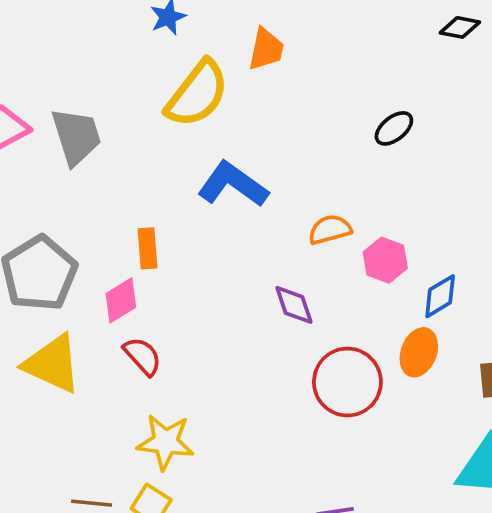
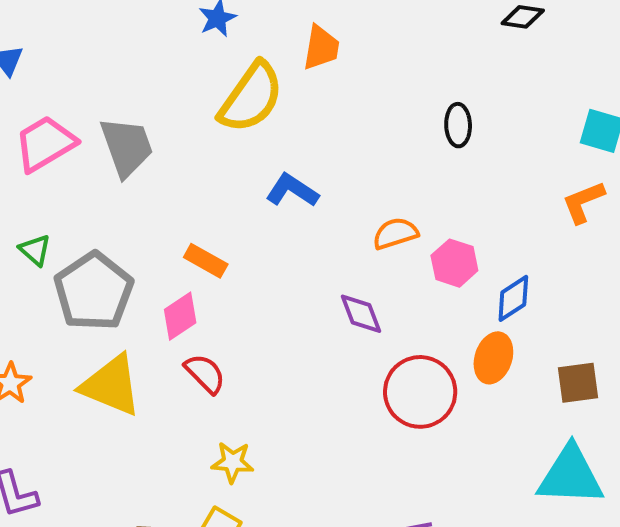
black ellipse: (394, 128) -> (458, 125), turned -51
blue L-shape: (233, 184) -> (292, 190), size x0.7
orange rectangle: (147, 248) -> (206, 261), turned -54
yellow star: (165, 442) -> (233, 462), size x0.7

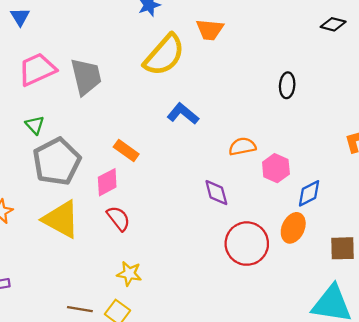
orange trapezoid: (321, 48) -> (210, 30), turned 80
green triangle: (35, 250) -> (35, 125), moved

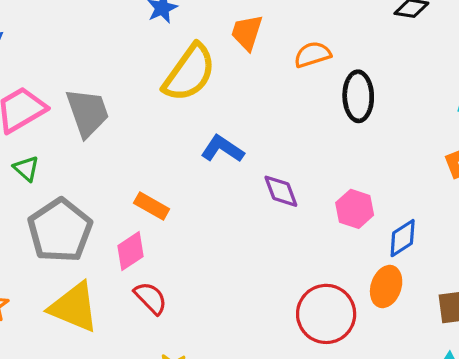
orange trapezoid: (210, 30) -> (247, 32), turned 108
black ellipse: (287, 85) -> (358, 96), size x1.4
green triangle: (35, 125) -> (26, 169), moved
orange semicircle: (242, 146) -> (312, 55), moved
purple diamond: (216, 193) -> (281, 191), moved

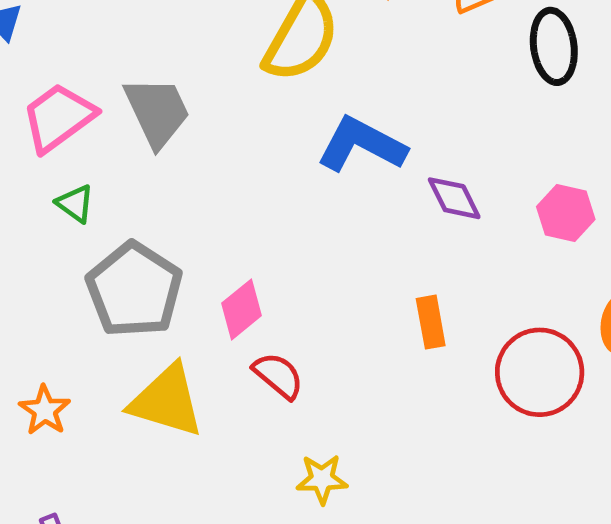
blue L-shape: (222, 149) -> (362, 145), size x1.4
orange rectangle: (152, 206) -> (431, 322), moved, turned 56

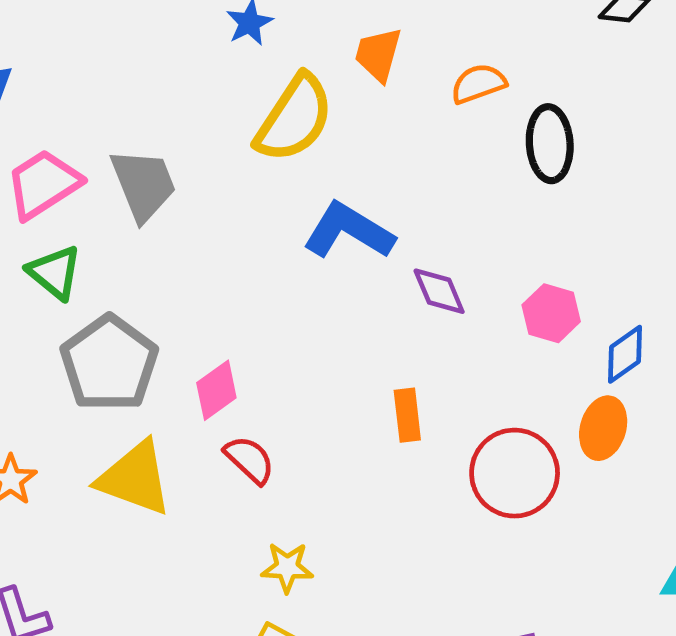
green triangle: (75, 204) -> (55, 272), size x1.4

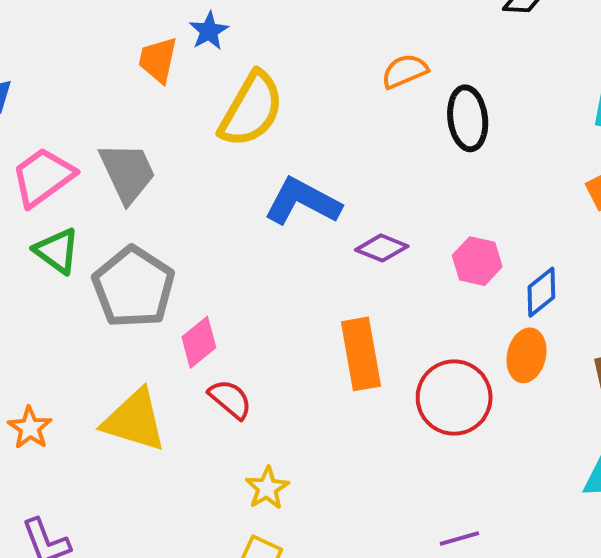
orange trapezoid: (378, 54) -> (158, 60), moved
purple diamond: (439, 291) -> (382, 248), turned -42
gray pentagon: (109, 363) -> (133, 287), moved
orange rectangle: (407, 415) -> (361, 354), size x1.6
yellow star: (287, 567) -> (267, 488), turned -30

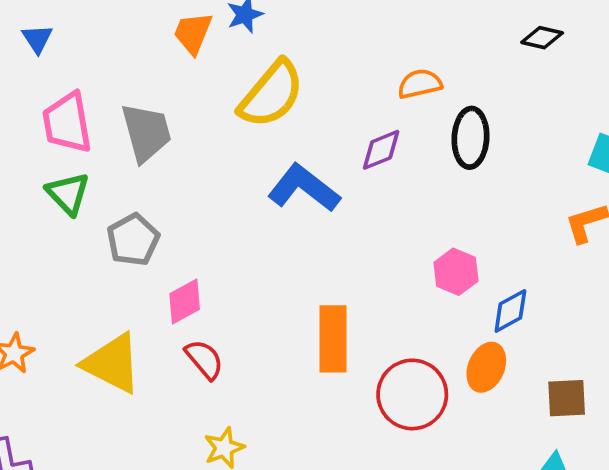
pink trapezoid: (43, 177) -> (67, 123), turned -74
purple diamond: (382, 248) -> (381, 150), moved, turned -54
gray pentagon: (133, 287) -> (133, 240), size x0.7

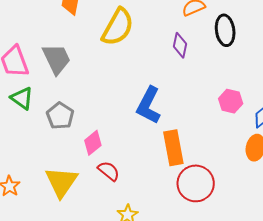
purple diamond: (381, 150) -> (180, 45), turned -45
blue L-shape: (304, 188) -> (149, 105), moved, turned -90
yellow triangle: (112, 363) -> (61, 182), turned 48
red circle: (412, 394) -> (196, 183), moved

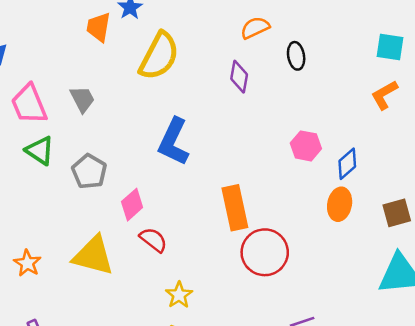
black ellipse: (225, 30) -> (296, 56), size x0.7
gray trapezoid: (57, 59) -> (82, 99), size x0.7
blue L-shape: (149, 105) -> (174, 142), moved
yellow triangle: (61, 182) -> (93, 256), turned -48

